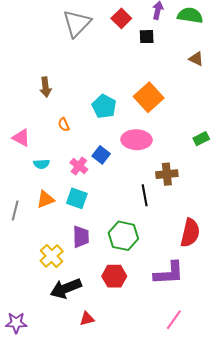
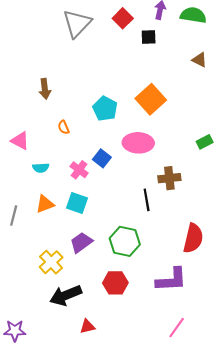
purple trapezoid: (81, 237) -> (81, 242), turned -125

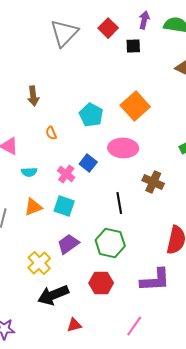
brown cross: (169, 178) -> (153, 182), turned 30
black line: (147, 200) -> (119, 203), moved
pink line: (177, 328) -> (134, 326), moved

